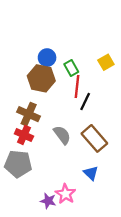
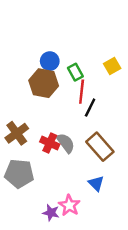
brown cross: (29, 114) -> (17, 133), moved, turned 30
red cross: (24, 135) -> (50, 143), moved

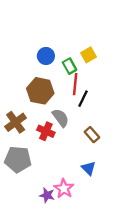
yellow square: (112, 66) -> (89, 55), moved
brown hexagon: (44, 83) -> (40, 91), moved
gray semicircle: (66, 143) -> (60, 118), moved
brown rectangle: (100, 147) -> (92, 135), size x0.6

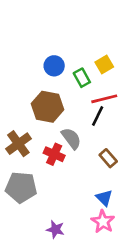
red line: (75, 84) -> (104, 99), moved, turned 70
pink star: (64, 189) -> (103, 222), moved

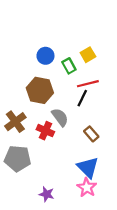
blue triangle: (104, 198) -> (88, 167), size x1.5

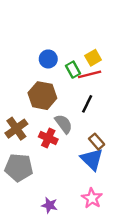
red line: (88, 84) -> (90, 74), moved
blue triangle: (88, 167) -> (92, 159), moved

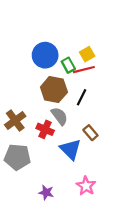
blue circle: (48, 59) -> (45, 55), size x1.5
brown hexagon: (42, 96) -> (54, 90), moved
blue triangle: (92, 159) -> (71, 149), moved

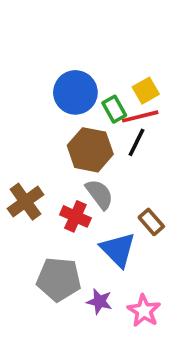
black line: (82, 97) -> (136, 142), moved
gray pentagon: (17, 157) -> (59, 279), moved
purple star: (46, 192) -> (99, 301), moved

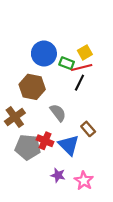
green rectangle: (114, 109) -> (67, 63), turned -40
brown hexagon: (90, 150) -> (32, 87), moved
red cross: (75, 216) -> (45, 141), moved
gray pentagon: (59, 279) -> (28, 147), moved

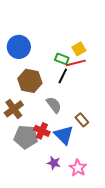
blue circle: (44, 54) -> (19, 47), moved
black line: (79, 83) -> (63, 76), moved

